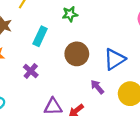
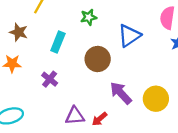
blue triangle: (115, 59) -> (129, 36), moved
purple arrow: (97, 87) -> (121, 93), size x1.5

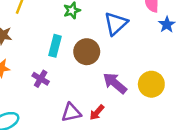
cyan rectangle: (58, 42) -> (55, 46), moved

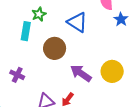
blue triangle: (116, 24) -> (77, 22), turned -40
cyan rectangle: (55, 46) -> (26, 31), moved

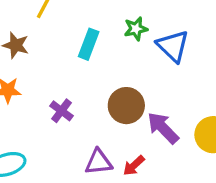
green star: (39, 14) -> (136, 29), moved
brown circle: (55, 48) -> (126, 106), moved

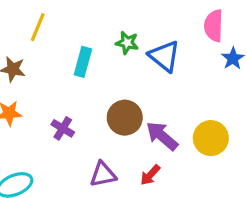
green star: (136, 29) -> (127, 43), turned 30
red arrow: (134, 166) -> (150, 175), moved

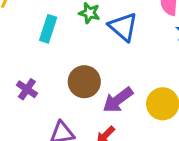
purple arrow: (162, 136) -> (118, 100), turned -80

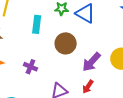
brown circle: (84, 82) -> (66, 43), moved

